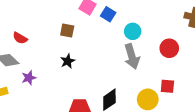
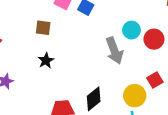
cyan circle: (133, 31) -> (131, 30), moved
red square: (167, 86) -> (155, 80), turned -32

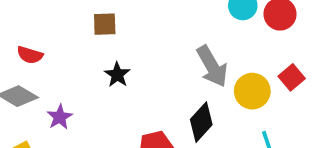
gray arrow: (114, 51) -> (212, 66), moved
yellow circle: (135, 96) -> (252, 91), moved

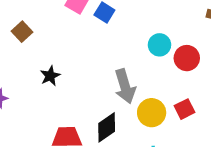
brown square: (105, 24) -> (22, 32), moved, turned 36

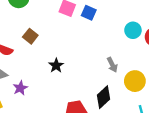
gray arrow: (125, 86) -> (112, 65), size x0.6

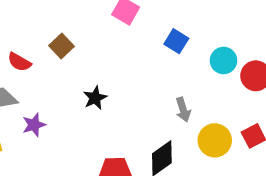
blue square: (89, 13) -> (176, 41), moved

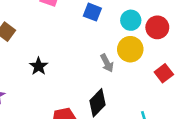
yellow circle: (215, 140) -> (130, 49), moved

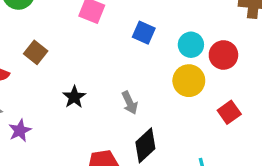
gray arrow: (107, 63) -> (130, 103), moved

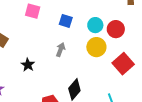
gray arrow: (130, 103) -> (61, 50), moved, turned -128
red square: (229, 112) -> (123, 64), size x1.5

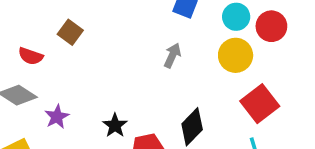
red square: (123, 64) -> (260, 104), moved
black star: (28, 65) -> (115, 125), moved

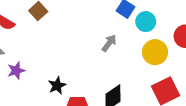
cyan circle: (236, 17) -> (146, 22), moved

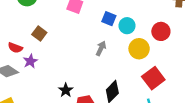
purple star: (16, 71) -> (30, 61), moved

